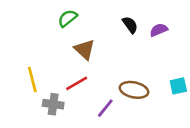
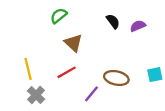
gray cross: (53, 104) -> (36, 95), moved, turned 36

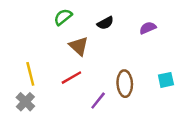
black semicircle: (113, 21) -> (105, 23), moved, turned 98
brown ellipse: (116, 78) -> (125, 84), turned 75
gray cross: (36, 95) -> (25, 102), moved

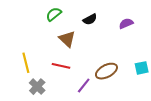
red line: (71, 78) -> (61, 66), turned 42
brown ellipse: (125, 84) -> (106, 71), turned 65
gray cross: (25, 102) -> (37, 87), moved

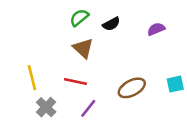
green semicircle: (54, 14) -> (79, 18), moved
purple line: (84, 86) -> (88, 108), moved

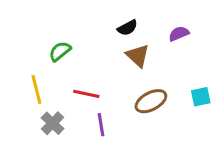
green semicircle: (79, 18) -> (60, 51), moved
brown triangle: (83, 48) -> (138, 56), moved
purple line: (88, 108) -> (101, 125), turned -48

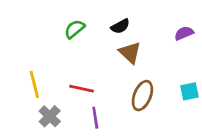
purple semicircle: (179, 34) -> (184, 33), moved
green semicircle: (60, 51) -> (75, 29), moved
brown ellipse: (151, 101) -> (142, 96), turned -40

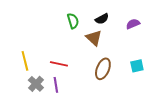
black semicircle: (120, 26) -> (102, 19), moved
green semicircle: (75, 29) -> (73, 21), moved, turned 112
purple line: (95, 118) -> (56, 85), moved

